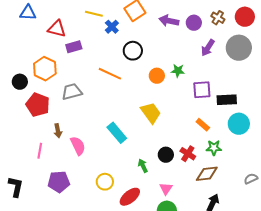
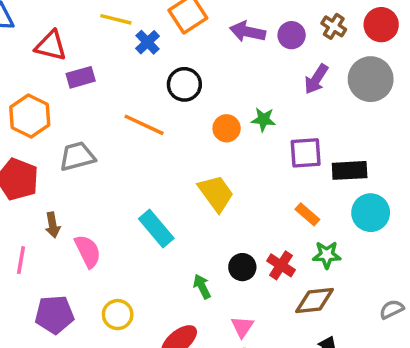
yellow circle: (105, 182) -> (118, 315), moved

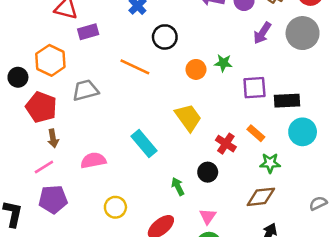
brown arrow: (53, 225) -> (53, 138), moved
pink semicircle: (88, 251) -> (93, 160), turned -75
pink line: (21, 260) -> (44, 167), turned 48
red cross: (281, 265) -> (226, 144), moved
purple pentagon: (54, 315) -> (53, 199), moved

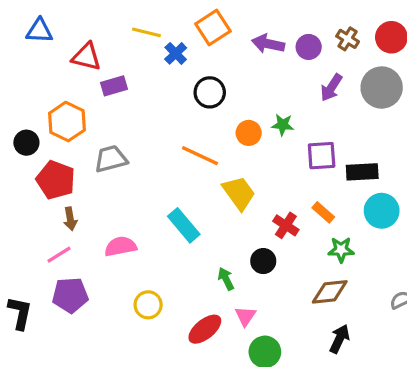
orange line: (135, 67) -> (200, 156), moved
pink triangle: (208, 216) -> (245, 316), moved

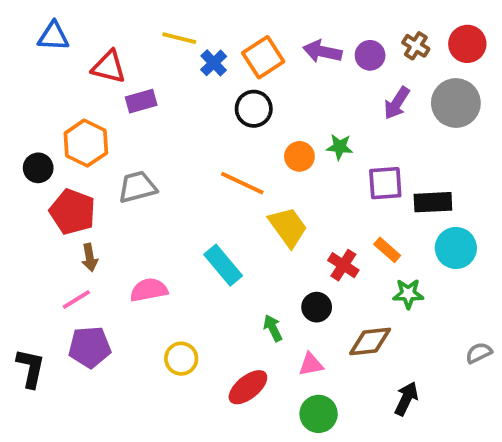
orange square: (213, 28) -> (263, 57), moved
brown diamond: (330, 292) -> (370, 341), moved
pink triangle: (245, 316) -> (311, 364), moved, turned 45

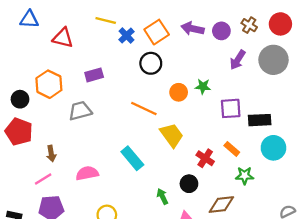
purple rectangle: (141, 101) -> (94, 75), moved
red pentagon: (72, 212) -> (19, 132), moved

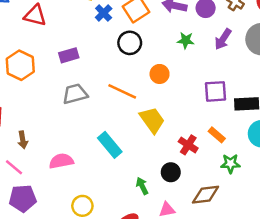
green star: (203, 86) -> (186, 40), moved
gray trapezoid: (80, 111) -> (75, 94), moved
pink line: (43, 179) -> (14, 167), turned 72

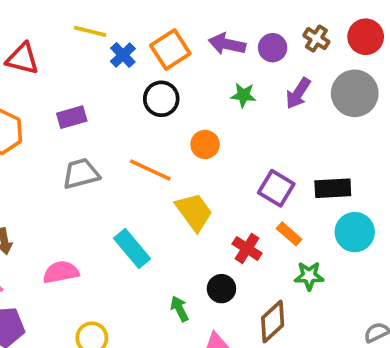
purple square: (216, 91) -> (276, 188), moved, turned 35
brown diamond: (206, 195) -> (273, 321), turned -36

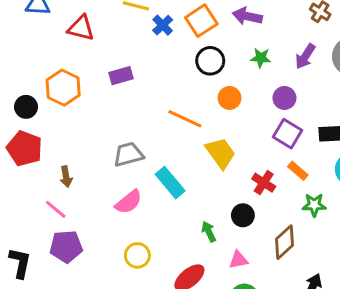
purple circle: (273, 48) -> (284, 98), moved
black circle: (161, 99) -> (210, 61), moved
gray trapezoid: (81, 174) -> (128, 154), moved
pink semicircle: (61, 272) -> (128, 202), moved, turned 152

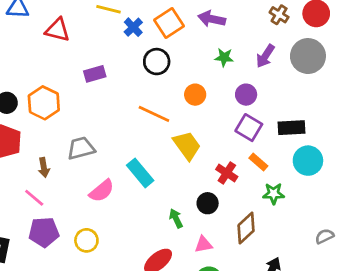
black circle: (210, 61) -> (157, 62), moved
orange hexagon: (63, 88) -> (44, 103), moved
gray trapezoid: (128, 154) -> (81, 148), moved
yellow circle: (137, 255) -> (86, 240), moved

